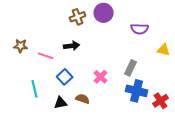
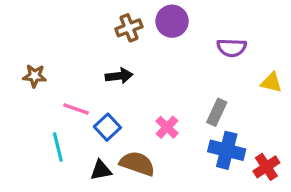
pink line: (46, 56) -> (76, 109), moved
brown semicircle: (83, 99) -> (137, 164), size x1.5

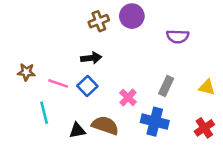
brown star: (35, 76) -> (26, 72), moved
yellow triangle: (271, 82) -> (207, 87), moved
blue square: (107, 127) -> (87, 86), moved
blue cross: (227, 150) -> (155, 122), moved

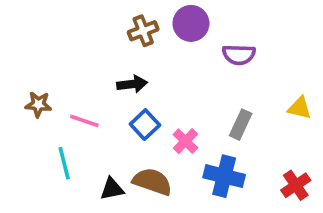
purple semicircle: (178, 36) -> (239, 55), moved
blue square: (87, 86) -> (145, 125), moved
yellow triangle: (207, 87) -> (299, 108), moved

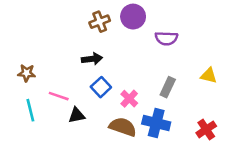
pink line: (84, 121) -> (59, 96), moved
cyan line: (64, 163) -> (30, 110), moved
brown semicircle: (152, 182) -> (123, 127), moved
black triangle: (112, 189) -> (77, 115), moved

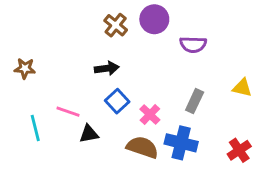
brown cross: (100, 22) -> (116, 25), turned -30
brown star: (27, 73) -> (25, 68), moved

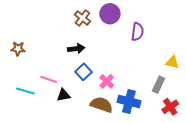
purple semicircle: (193, 45) -> (137, 32), turned -84
gray rectangle: (195, 101) -> (159, 85), moved
cyan line: (35, 128) -> (25, 91), turned -60

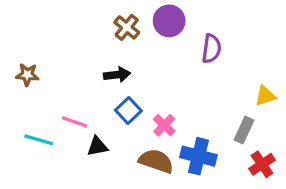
yellow triangle: (172, 62) -> (265, 96), turned -32

